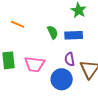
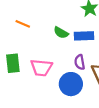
green semicircle: (53, 32) -> (61, 33), turned 144

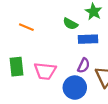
green semicircle: (61, 33) -> (70, 24), moved
purple semicircle: (80, 62) -> (84, 66), turned -144

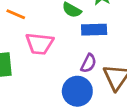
pink trapezoid: (45, 71) -> (40, 44), moved

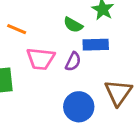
purple semicircle: (89, 63) -> (73, 62), moved

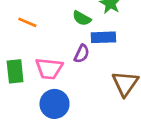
pink trapezoid: (41, 59) -> (49, 69), moved
blue circle: (79, 107) -> (55, 104), moved

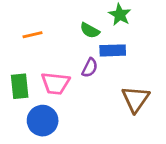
orange line: (27, 22) -> (33, 35), turned -36
blue circle: (55, 104) -> (43, 121), moved

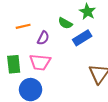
blue rectangle: (113, 50) -> (82, 38), turned -30
purple semicircle: (90, 68) -> (43, 38), moved

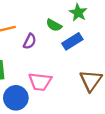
pink trapezoid: (40, 62) -> (40, 82), moved

